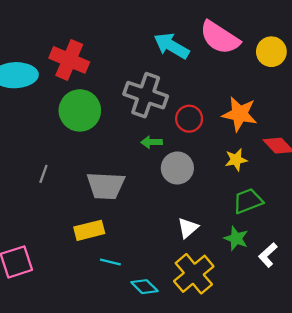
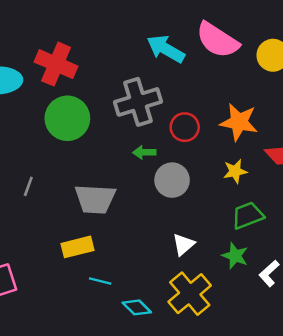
gray cross: (146, 95) -> (138, 102), turned -36

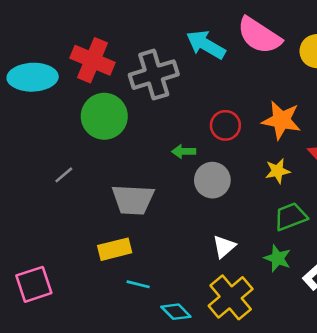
gray cross: (138, 102) -> (154, 75), moved
gray line: (28, 186) -> (64, 175), moved, turned 30

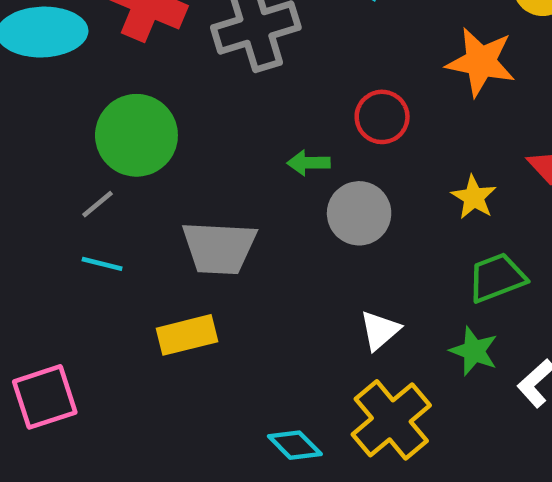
green circle: (104, 116) -> (136, 135), moved
orange star: (281, 120) -> (481, 62), moved
yellow star: (277, 171) -> (474, 197), turned -30
cyan line: (138, 284) -> (102, 264), moved

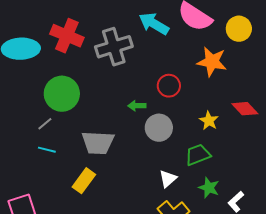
green trapezoid: (497, 278) -> (198, 155), moved
yellow rectangle: (187, 335) -> (84, 181), turned -40

